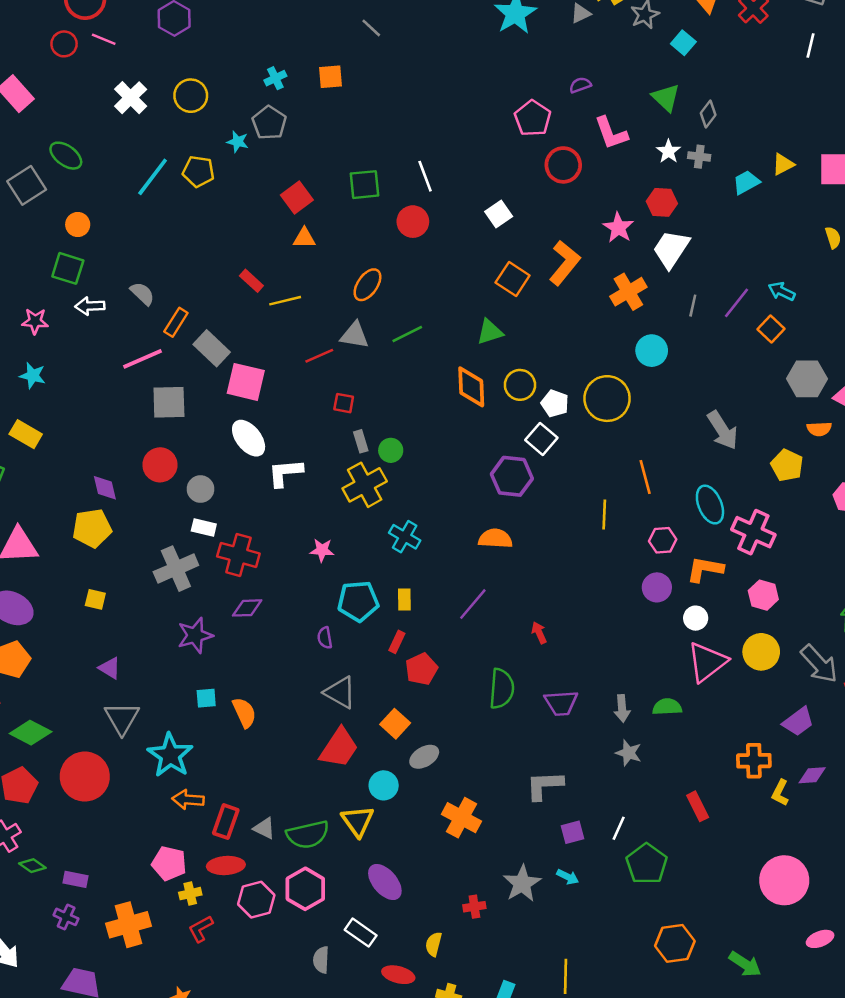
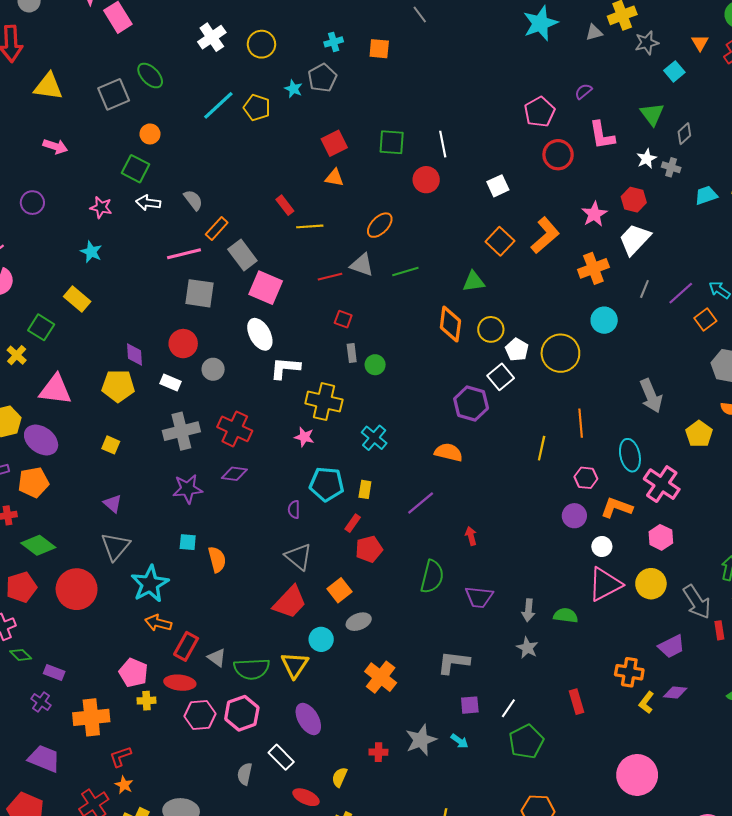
purple semicircle: (580, 85) -> (583, 91), turned -30
yellow cross: (365, 485) -> (324, 402), moved, turned 32
white rectangle: (204, 528) -> (171, 383), moved
red L-shape: (201, 929) -> (120, 757), moved

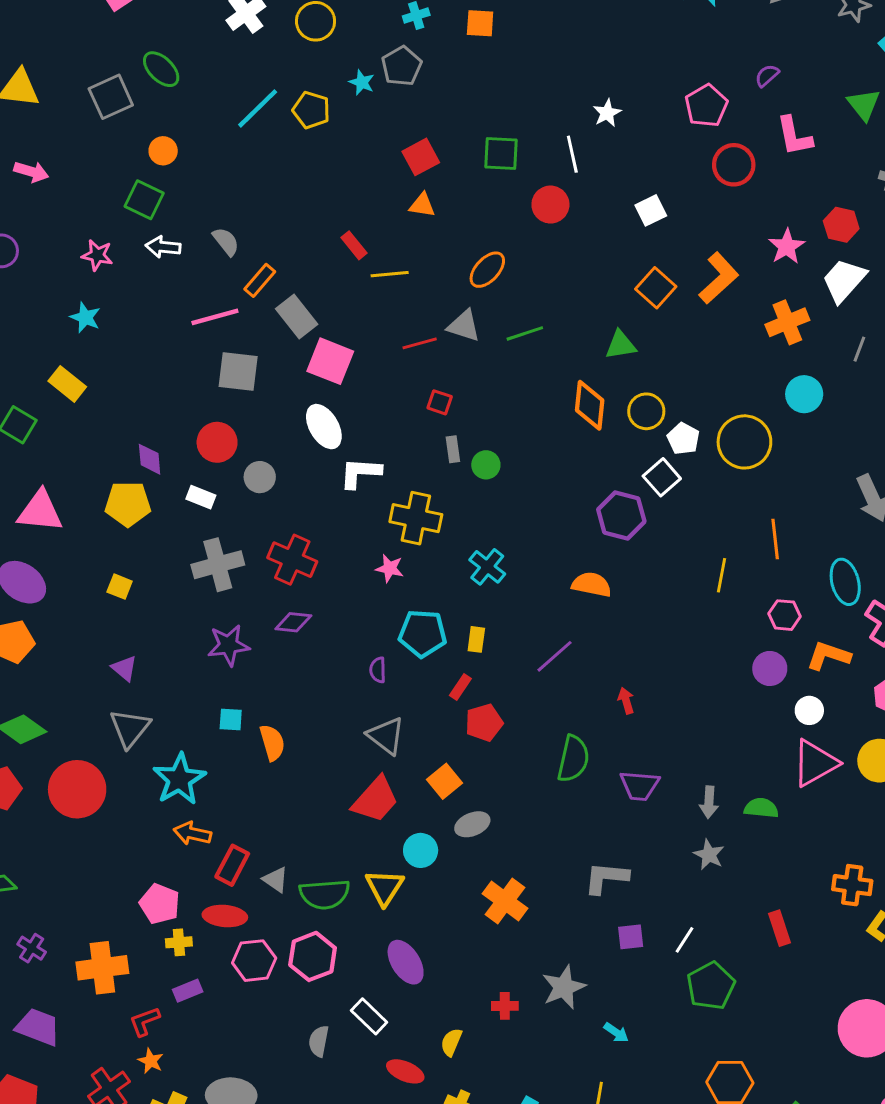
white star: (647, 159) -> (607, 113), moved
purple rectangle: (54, 672) -> (188, 991), moved, turned -42
cyan arrow: (459, 741) -> (616, 1033), moved

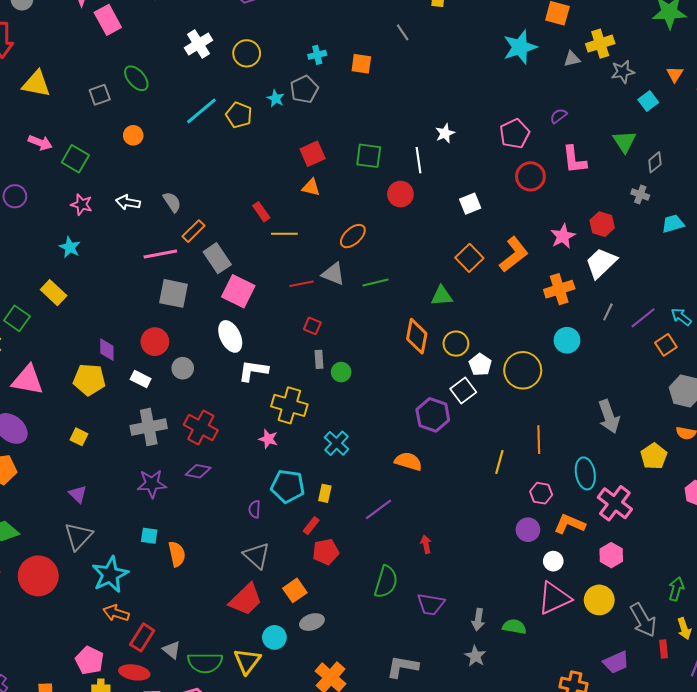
gray square: (111, 97) -> (100, 95), size x0.7
green square: (144, 200) -> (75, 159), moved

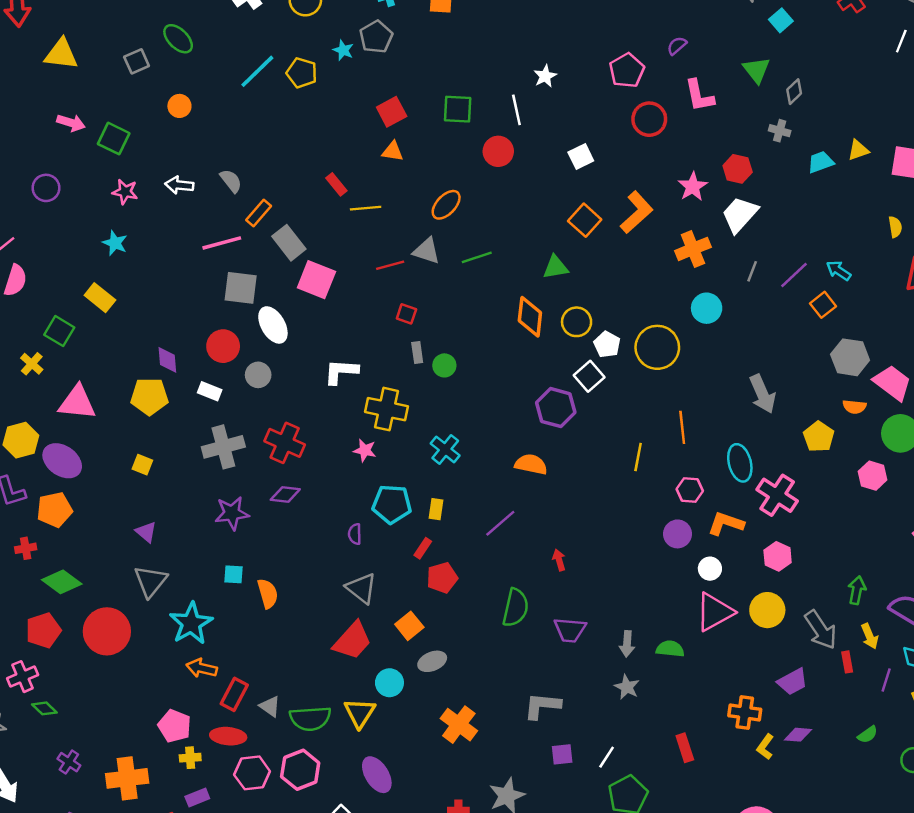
white ellipse: (230, 336) -> (273, 325), moved

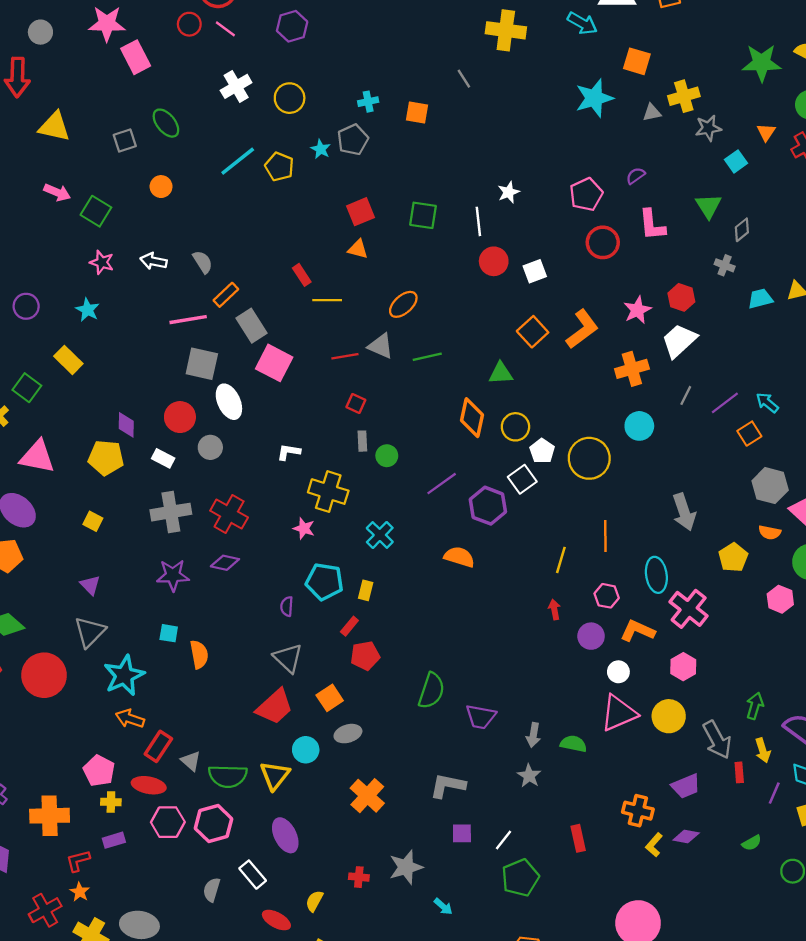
red circle: (498, 151) -> (494, 261), moved
purple circle: (46, 188) -> (26, 306), moved
white L-shape: (341, 372) -> (289, 452), size x0.7
purple line: (500, 523) -> (442, 484), moved
red arrow: (559, 560) -> (554, 610), moved

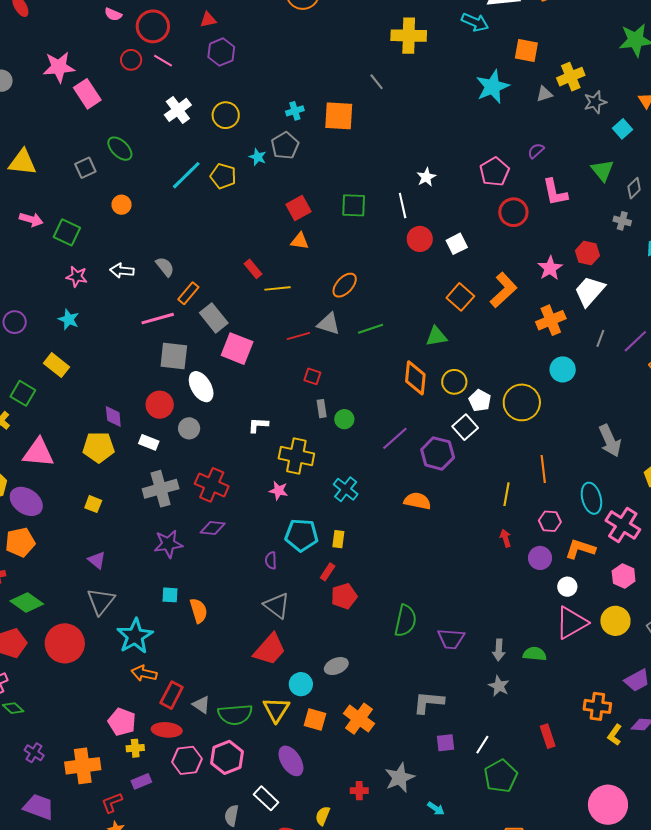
orange square: (417, 113) -> (339, 116), size x1.5
orange square: (330, 698) -> (315, 720), moved, turned -35

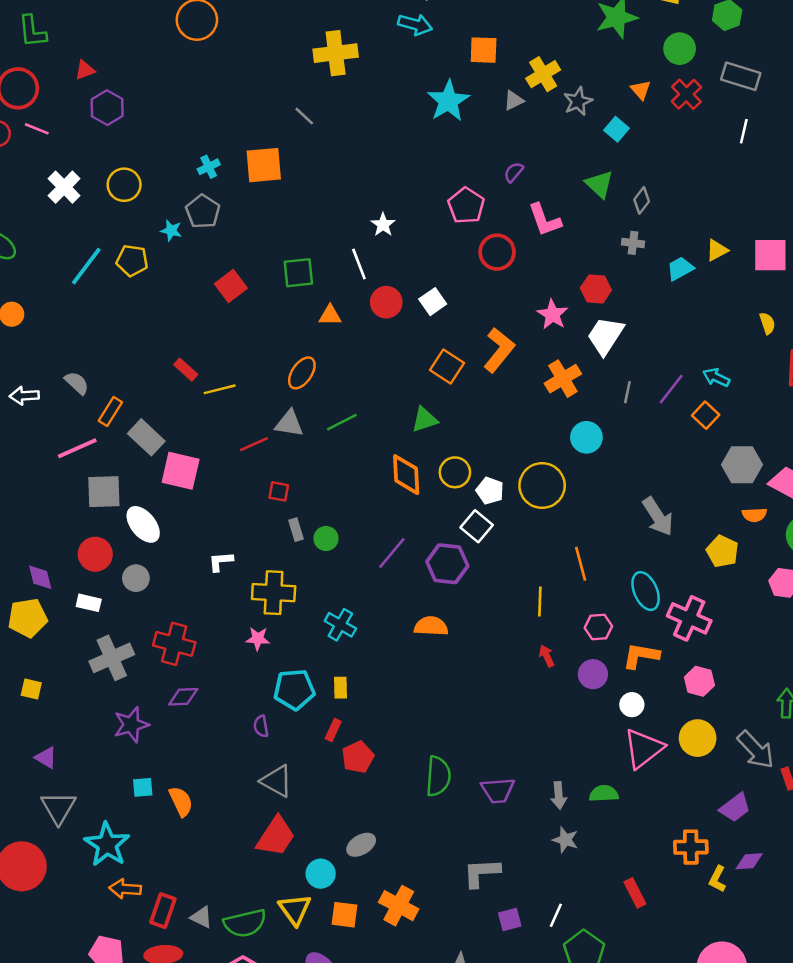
orange triangle: (300, 241) -> (330, 315), moved

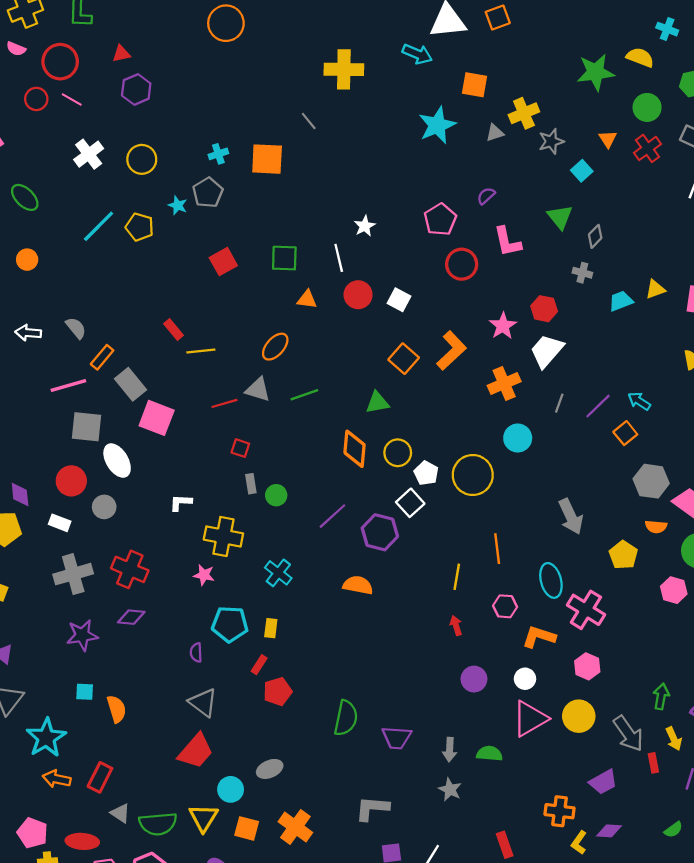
white square: (433, 302) -> (399, 300), turned -35
purple circle: (593, 674) -> (474, 679), moved
red rectangle: (163, 911) -> (100, 777), moved

